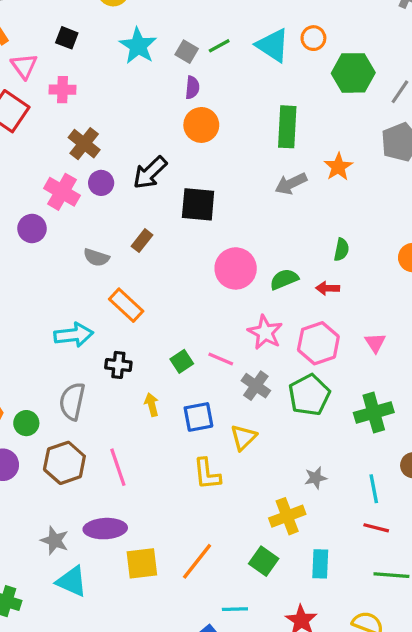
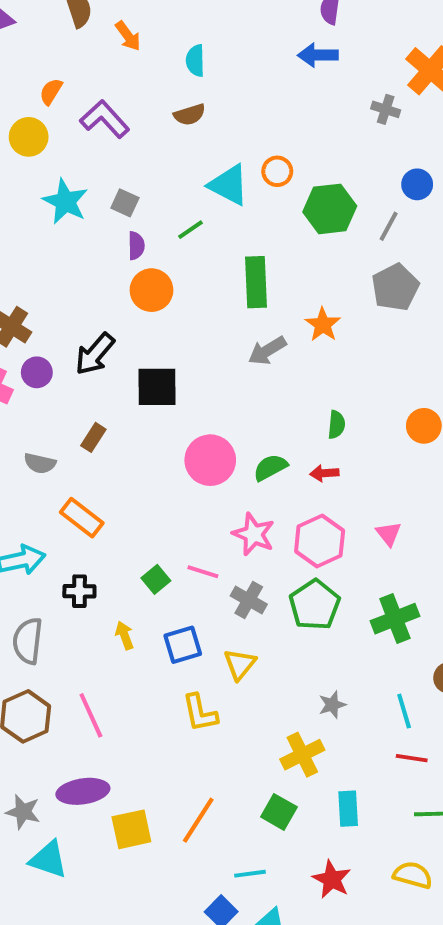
green line: (219, 46) -> (190, 230), moved

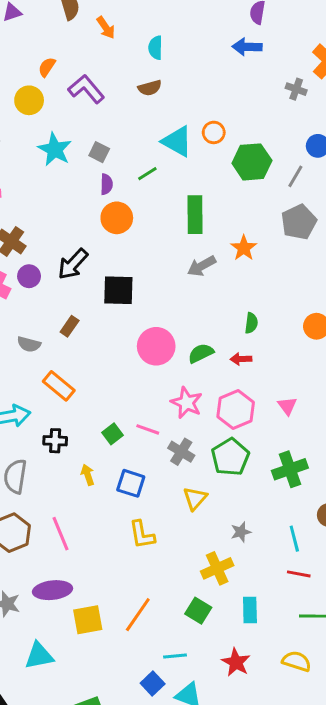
blue square: (183, 645) -> (131, 483), turned 32
yellow triangle: (240, 664) -> (195, 498), moved
cyan triangle: (49, 859) -> (39, 656), moved, turned -32

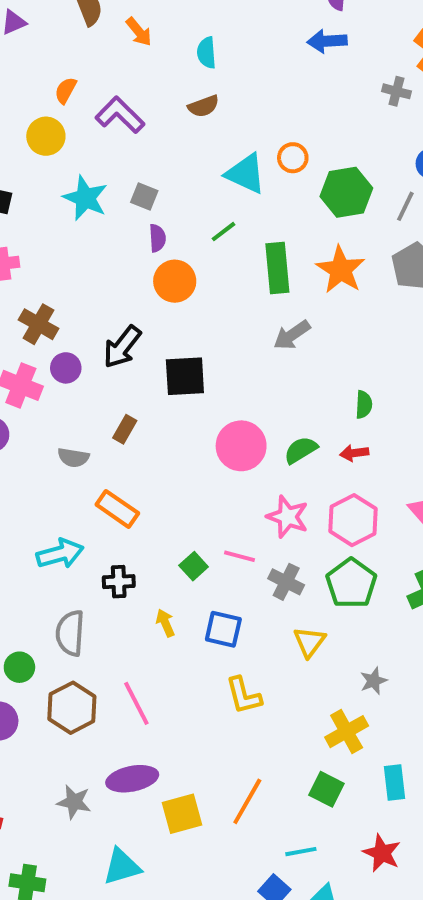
green line: (147, 174) -> (223, 232), moved
orange star: (244, 248) -> (341, 270), moved, size x1.4

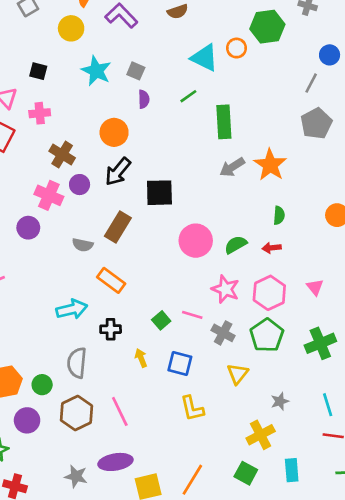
green hexagon: (346, 192) -> (267, 27), moved
orange star: (341, 270) -> (270, 165), moved
orange circle: (175, 281) -> (114, 132), moved
brown rectangle: (125, 429) -> (118, 227), size x1.6

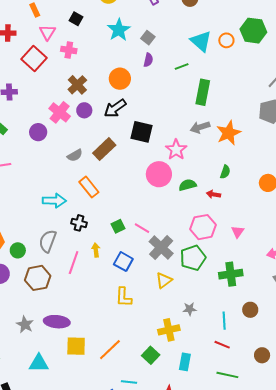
gray semicircle: (83, 245) -> (75, 155), turned -56
pink star: (225, 289) -> (176, 150), moved
gray cross: (223, 333) -> (161, 248), size x1.4
pink line: (120, 411) -> (74, 263), moved, turned 30

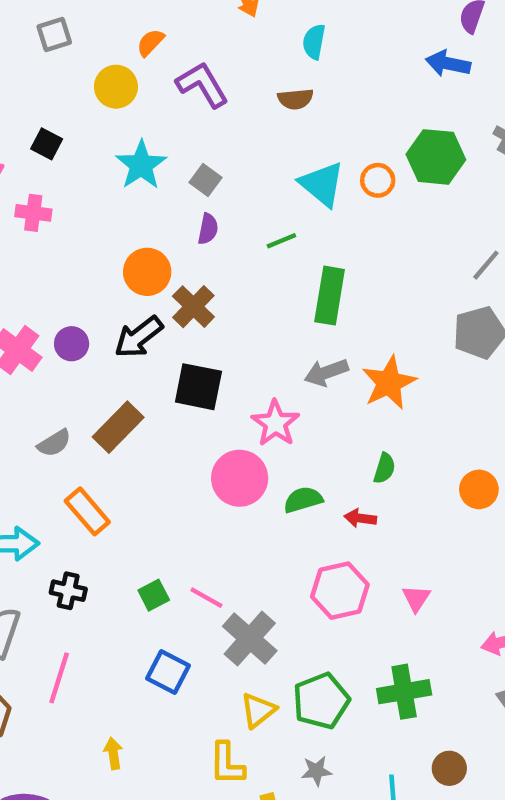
brown cross: (77, 85) -> (193, 307), moved
yellow arrow: (96, 250) -> (113, 753), moved
green pentagon: (193, 258) -> (321, 701), moved
yellow L-shape: (124, 297) -> (227, 764), moved

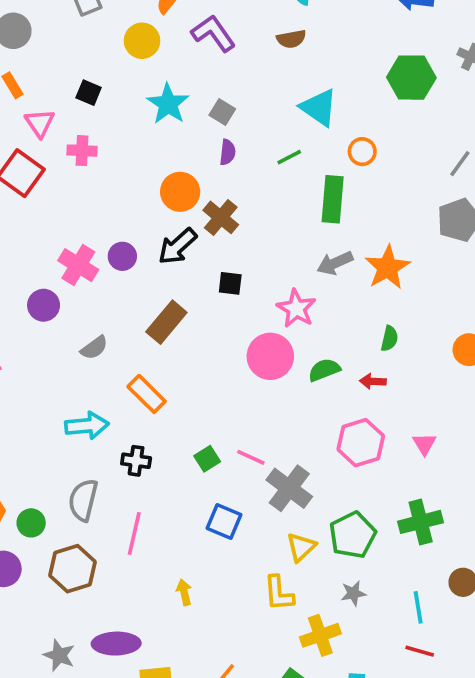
orange circle: (378, 180) -> (362, 152), moved
black square: (198, 387) -> (230, 283), size x0.6
gray semicircle: (54, 443) -> (94, 348), moved

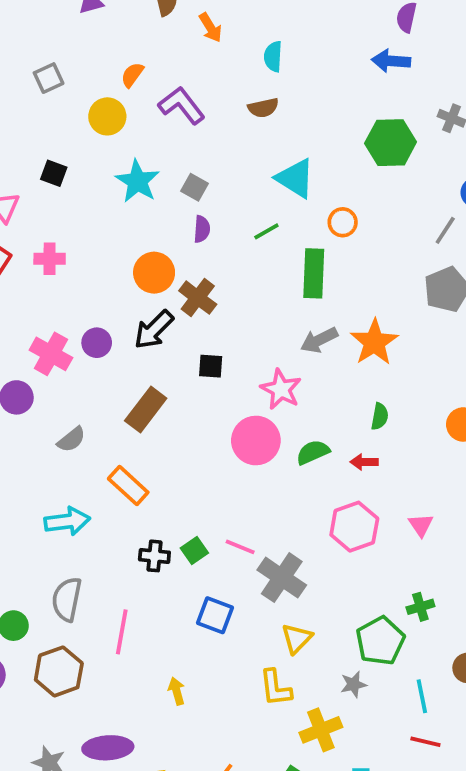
pink cross: (82, 151) -> (50, 259), moved
black cross: (136, 461) -> (154, 556), moved
green cross: (421, 522) -> (420, 607), size x0.6
green pentagon: (353, 535) -> (380, 641), moved

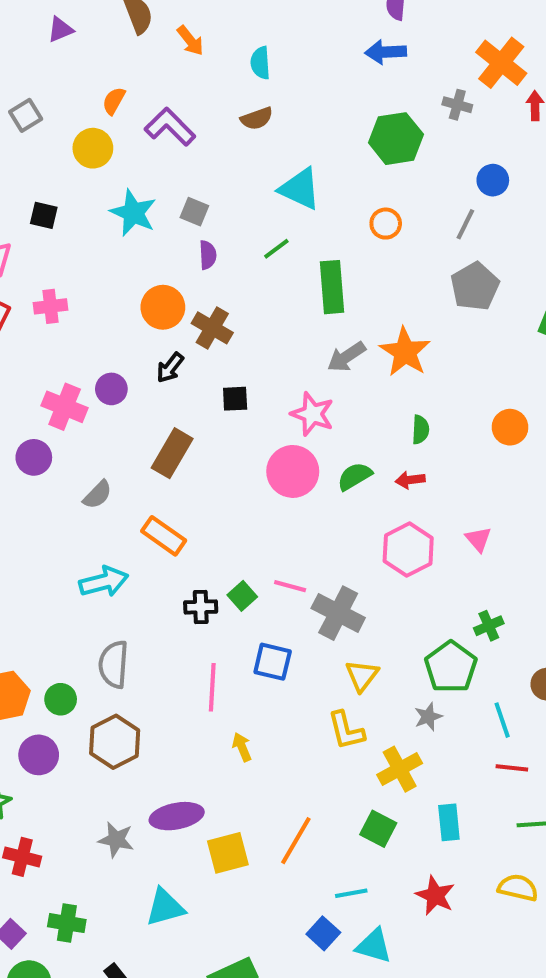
orange circle: (343, 222) -> (386, 224), moved
black arrow: (154, 330) -> (170, 368), size x0.7
pink line: (122, 632) -> (212, 687), moved

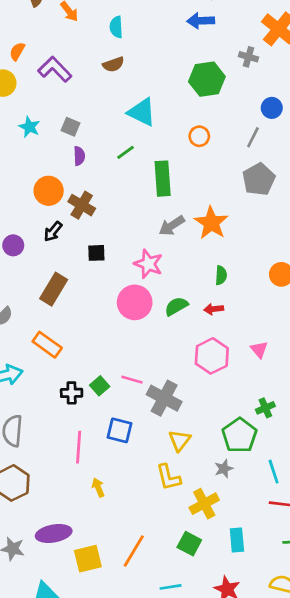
cyan star: (133, 213) -> (29, 127), size x0.7

